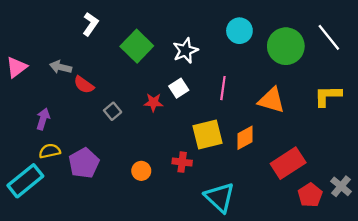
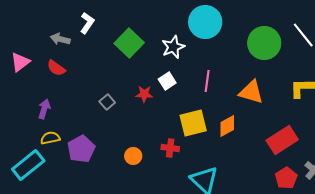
cyan circle: (239, 31) -> (205, 22), moved, size x1.4
gray arrow: (61, 67) -> (60, 39), moved
red semicircle: (84, 85) -> (56, 68), moved
red rectangle: (288, 163) -> (282, 140), moved

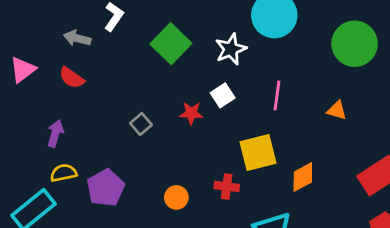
orange triangle: (251, 92) -> (337, 110), size x0.6
orange diamond: (227, 126) -> (303, 177), moved

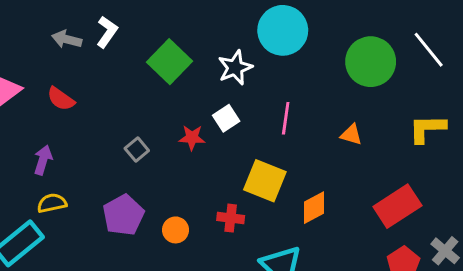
gray arrow: (77, 38) -> (67, 39), moved
yellow square: (258, 153) -> (265, 181), turned 36
purple pentagon: (106, 188) -> (123, 215), moved

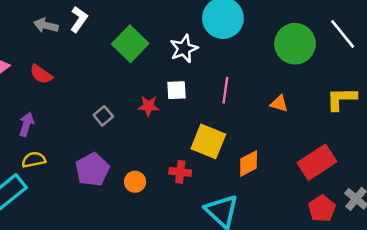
white square: (226, 118) -> (177, 90), turned 30

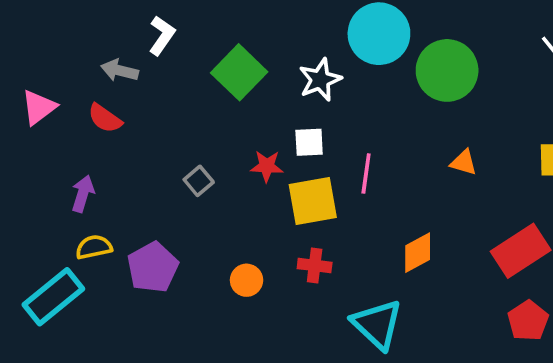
gray arrow: (46, 25) -> (120, 70), moved
green circle: (295, 44) -> (447, 70), moved
pink line: (225, 90) -> (366, 173), moved
yellow square: (208, 141) -> (313, 201), moved, turned -32
purple pentagon: (92, 170) -> (153, 267), moved

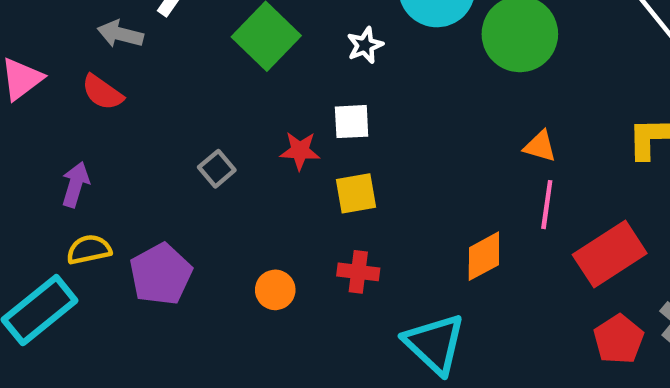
white star: (320, 80) -> (365, 45), size x0.7
pink line: (366, 173) -> (547, 205), moved
yellow square: (313, 201) -> (356, 193), size x0.7

